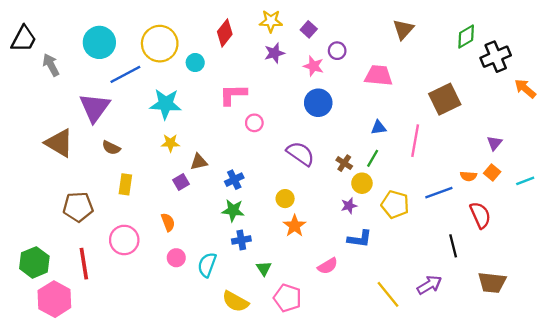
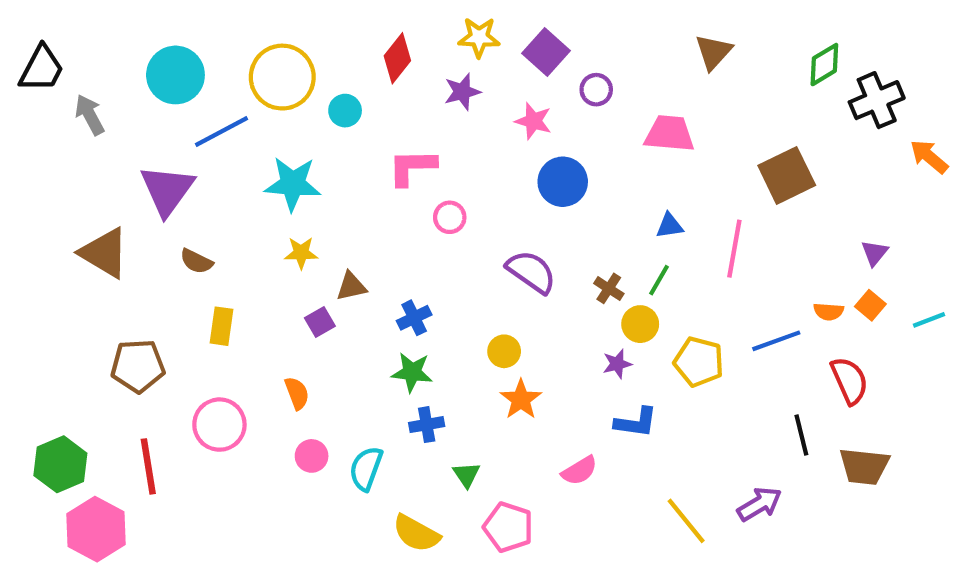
purple square: (309, 29) -> (546, 52), size x1.5
purple star: (274, 53) -> (462, 92), moved
pink star: (313, 66) -> (533, 121), moved
brown trapezoid: (492, 283) -> (864, 466), moved

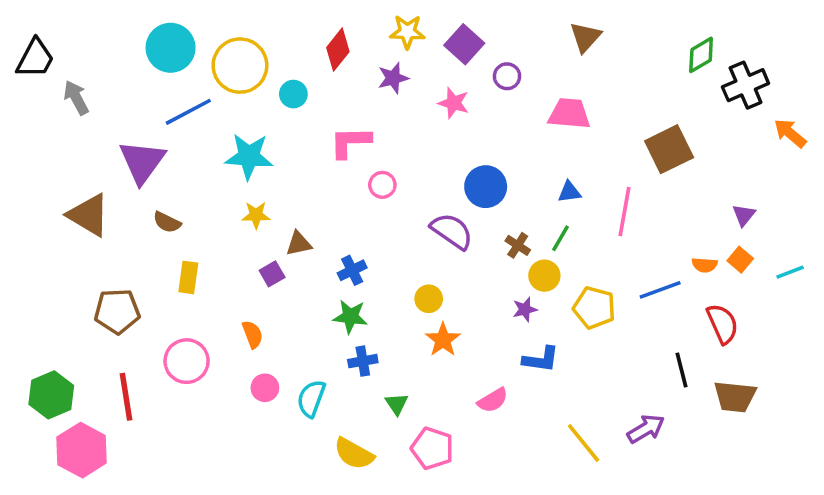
brown triangle: (713, 52) -> (585, 37), moved
cyan circle: (175, 75) -> (171, 48), moved
blue circle: (563, 182) -> (486, 187), moved

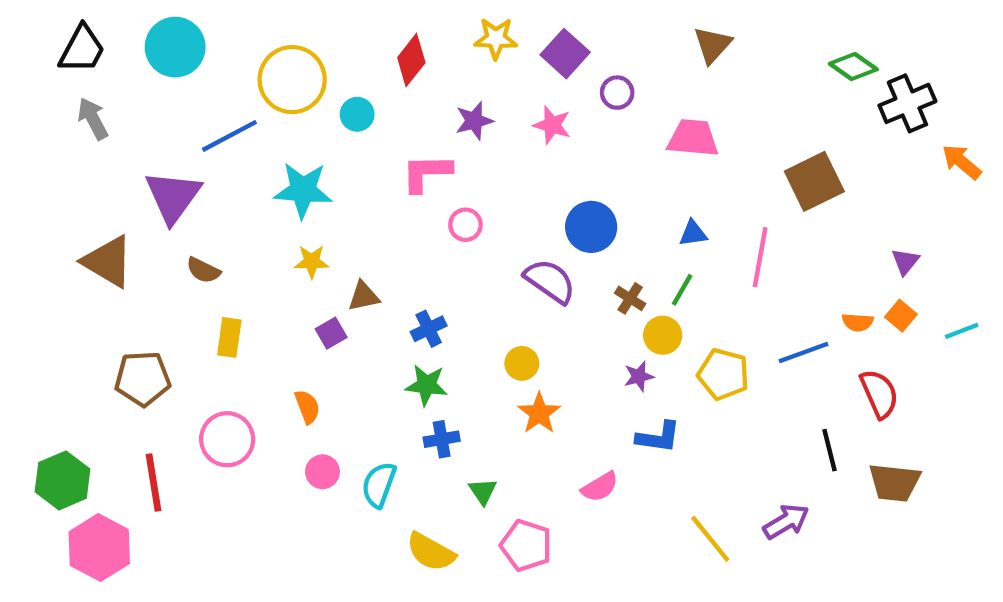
cyan circle: (171, 48) -> (175, 47), moved
green diamond: (701, 55) -> (853, 67), turned 66
black trapezoid: (35, 58) -> (82, 49), moved
purple star: (393, 78) -> (474, 121), moved

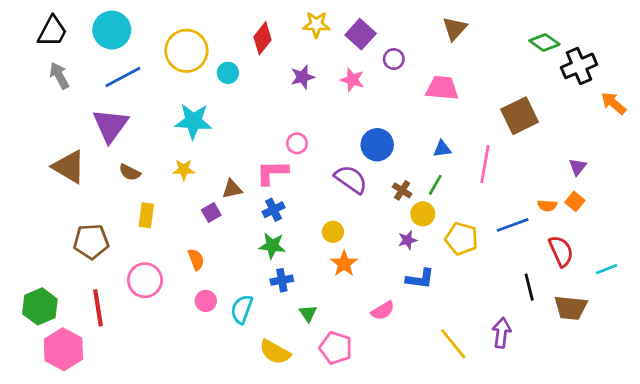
blue line: (229, 136) -> (123, 77), moved
pink L-shape: (426, 173) -> (272, 172), moved
yellow star: (312, 262) -> (184, 170), moved
cyan line: (962, 331) -> (607, 269), moved
purple arrow: (786, 522) -> (502, 333), turned -52

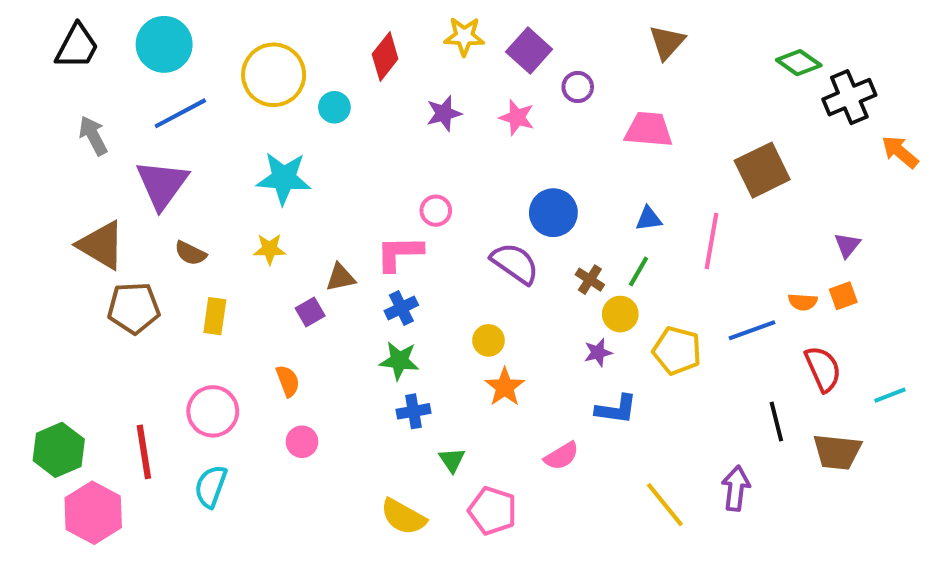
gray arrow: (59, 76) -> (93, 136), moved
orange square: (575, 201) -> (843, 296), turned 30
brown pentagon: (91, 241) -> (134, 308), moved
cyan semicircle: (242, 309) -> (211, 486), moved

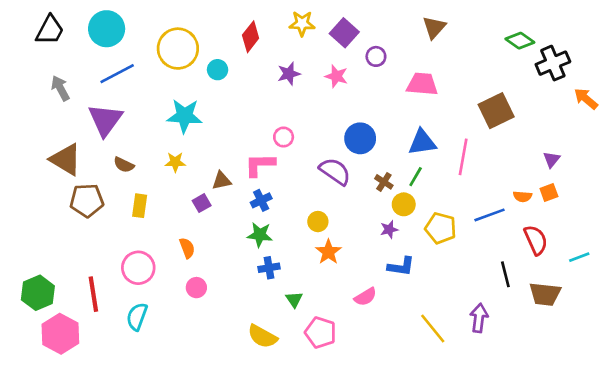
blue triangle: (649, 219) -> (422, 142), size x1.6

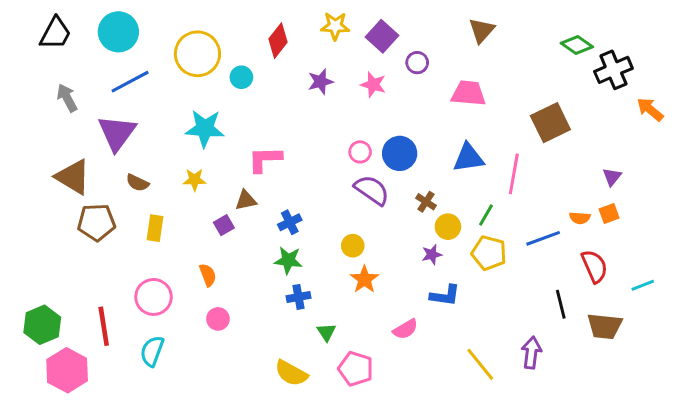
pink circle: (284, 137) -> (360, 152), moved
pink L-shape: (260, 165) -> (265, 159), moved
green line: (416, 177) -> (486, 215), moved

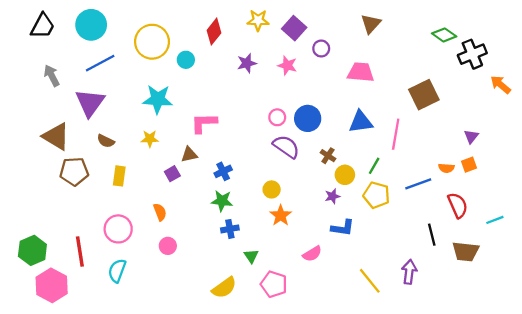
yellow semicircle: (291, 373) -> (224, 288), turned -65

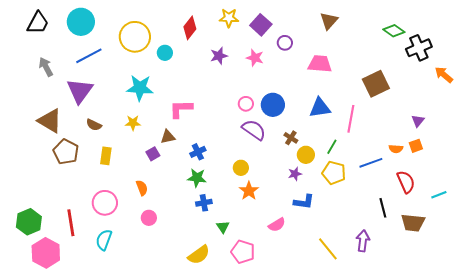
brown pentagon: (74, 171) -> (66, 152), turned 30

